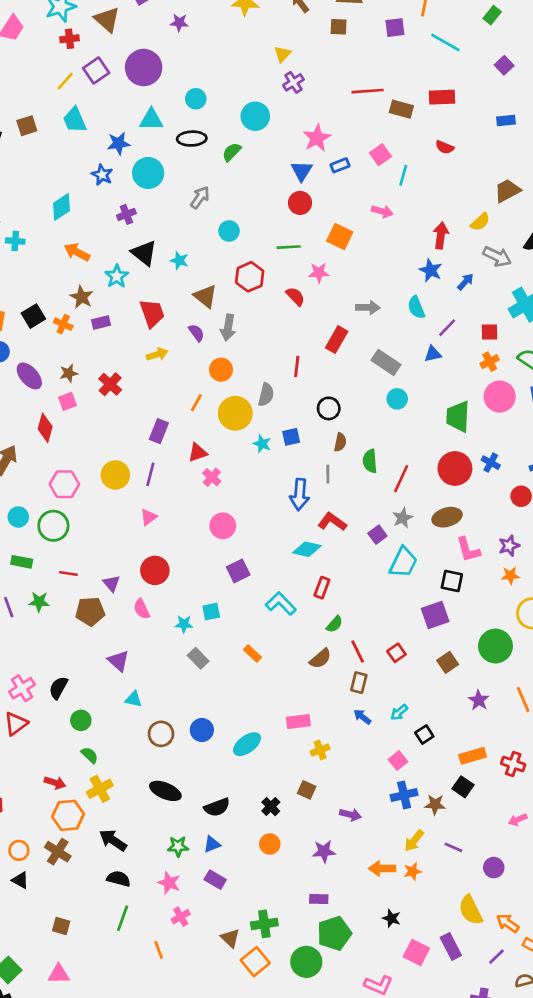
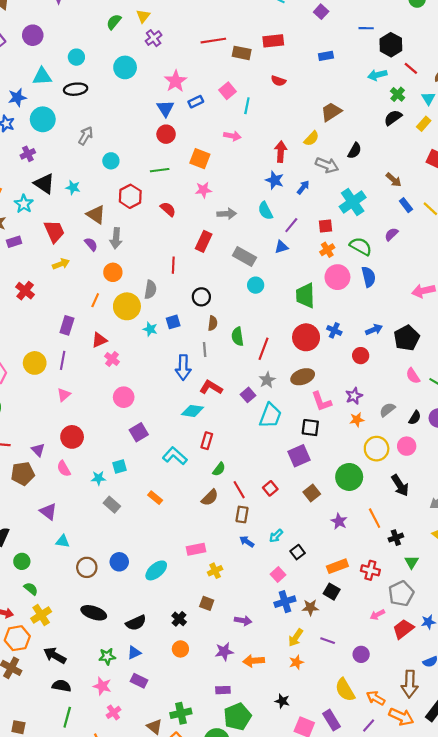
purple circle: (144, 68) -> (33, 35), size x0.7
green semicircle: (232, 152) -> (114, 22), moved
pink star: (319, 273) -> (203, 190), moved
orange arrow: (382, 869) -> (254, 661), moved

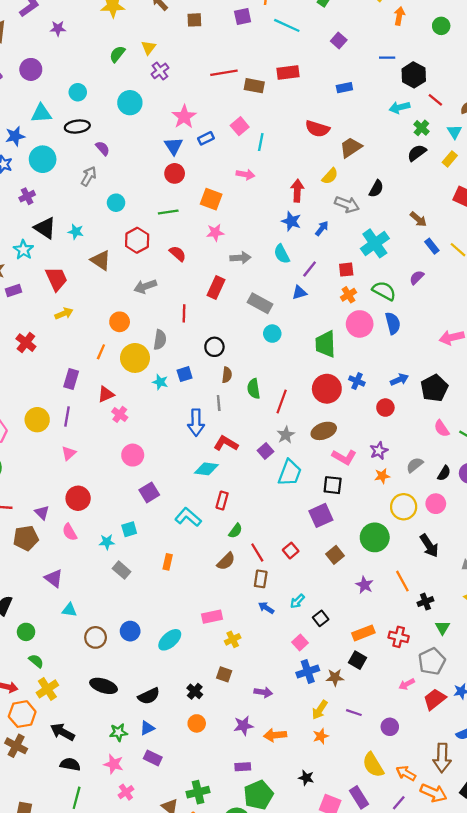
red semicircle: (278, 81) -> (317, 129), moved, size x1.5
gray arrow: (116, 238) -> (145, 286), moved, turned 66
purple semicircle: (91, 244) -> (103, 148), moved
pink L-shape: (321, 401) -> (344, 457), turned -40
orange rectangle: (155, 498) -> (168, 562), turned 64

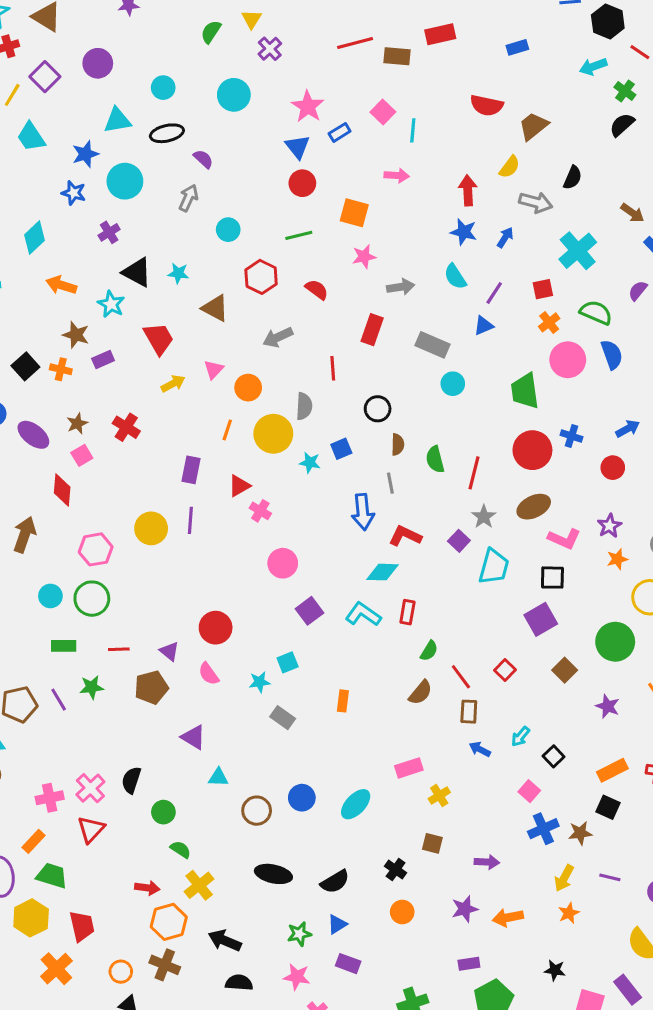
pink triangle: (69, 453) -> (214, 369), moved
cyan L-shape: (188, 517) -> (363, 614), moved

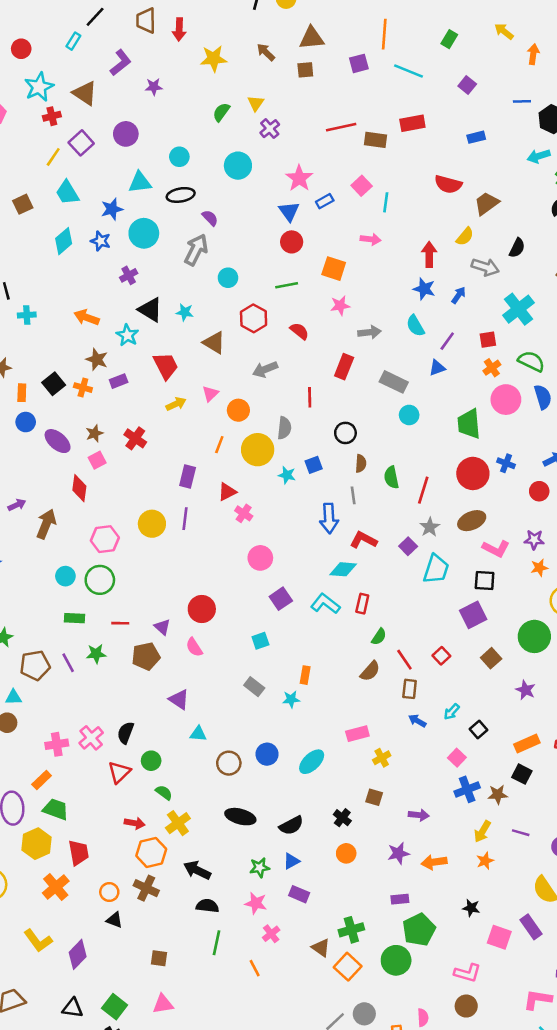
gray arrow: (188, 198) -> (196, 250), size x1.4
cyan diamond: (34, 238) -> (64, 241), moved
purple star: (610, 526) -> (534, 540), turned 30
cyan star: (259, 682) -> (291, 699), moved
red triangle: (91, 829) -> (119, 772), moved

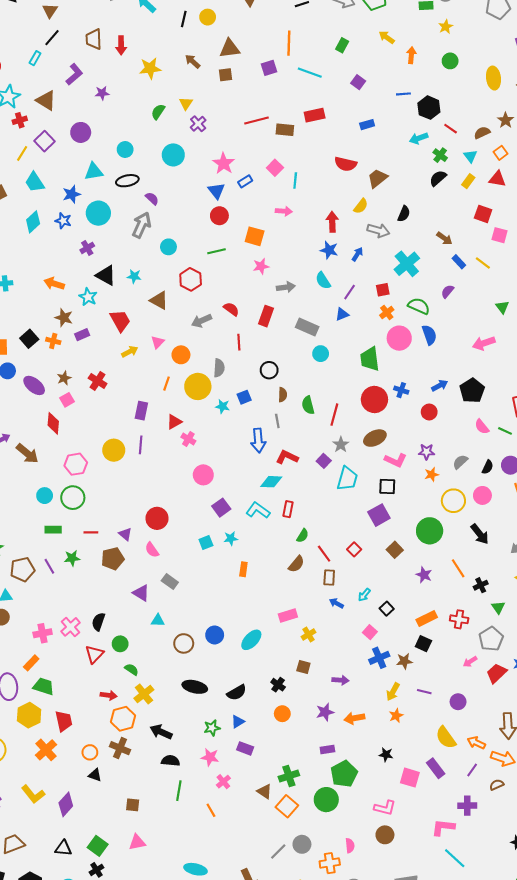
red semicircle: (299, 331) -> (231, 309), moved
brown arrow: (46, 524) -> (27, 453), turned 110
gray rectangle: (254, 687) -> (170, 581), moved
cyan star: (291, 699) -> (231, 538), moved

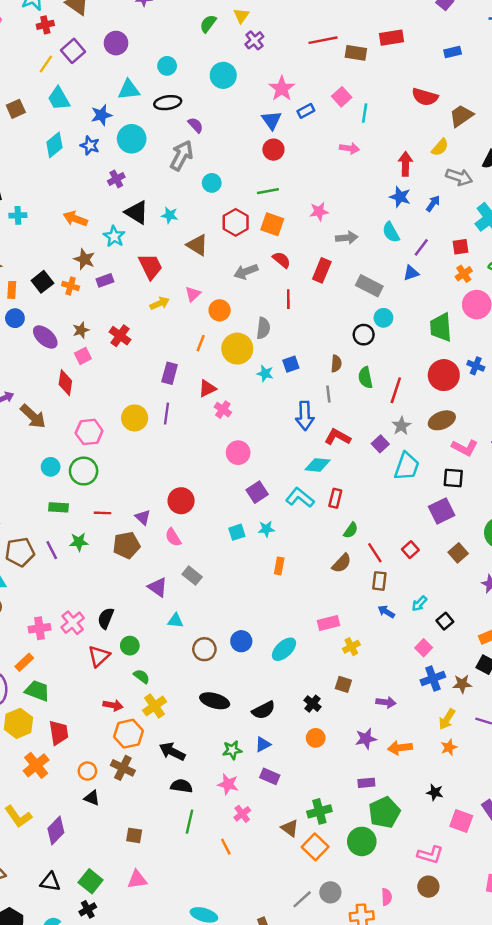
orange square: (255, 236) -> (272, 224), moved
black circle: (269, 370) -> (364, 335), moved

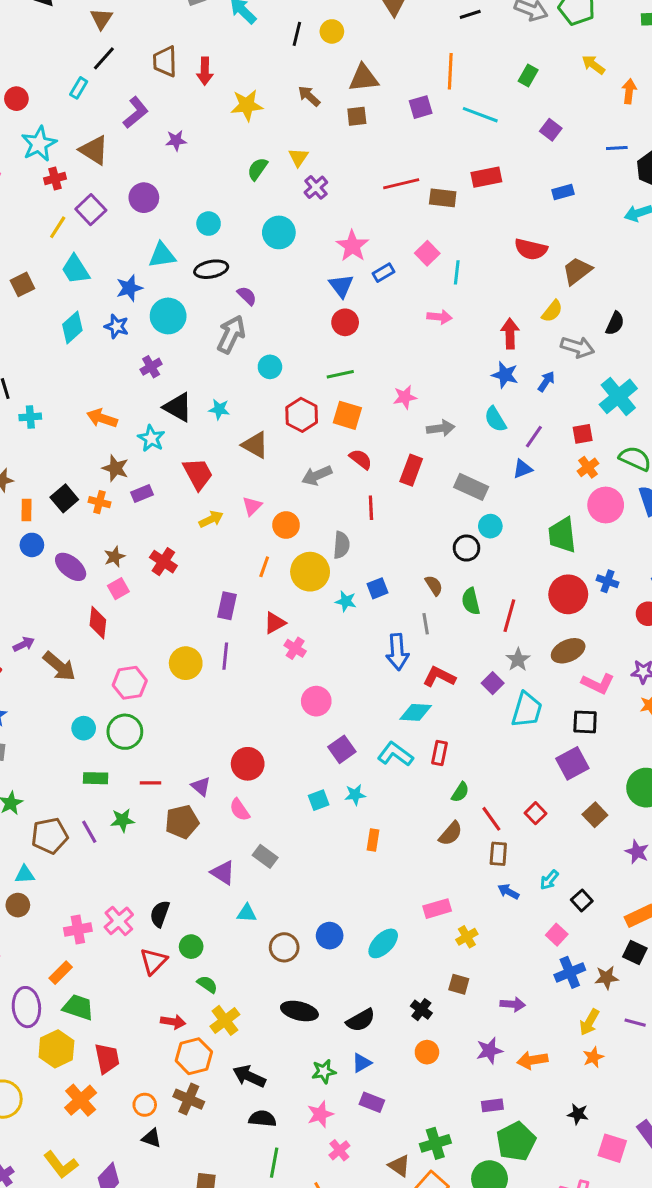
brown semicircle: (336, 364) -> (434, 585), turned -35
pink star: (228, 784) -> (320, 1114), turned -30

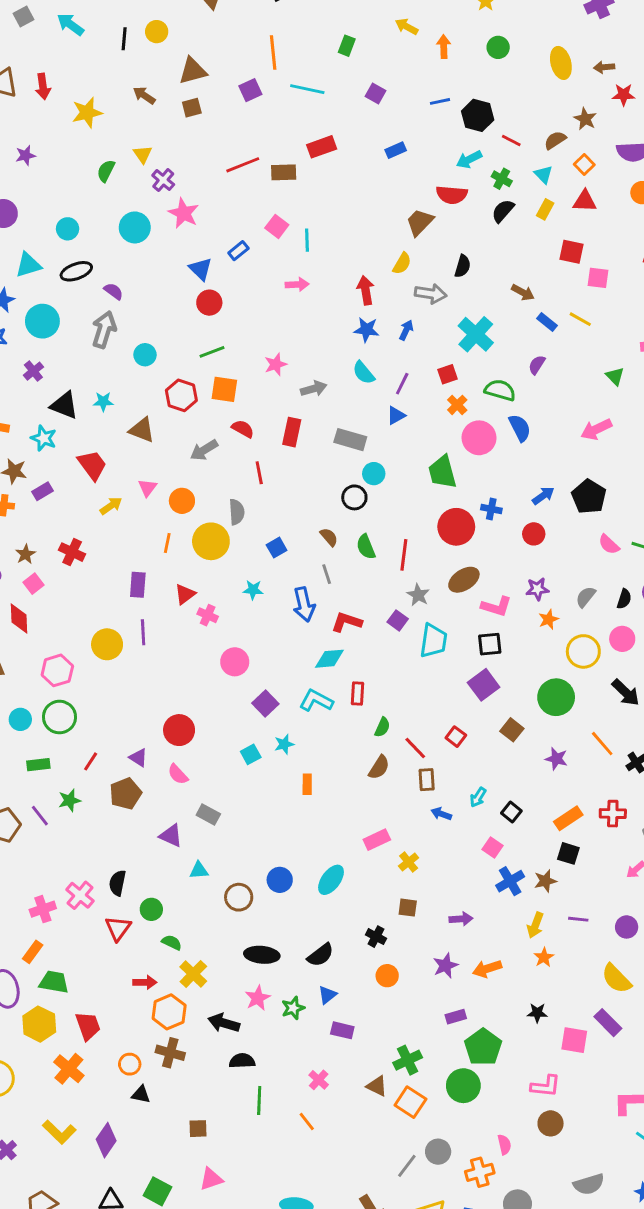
pink star: (352, 246) -> (184, 213), moved
red semicircle: (531, 249) -> (452, 195), moved
cyan star: (346, 601) -> (253, 590), moved
red line: (151, 783) -> (91, 761), turned -48
pink star: (320, 1114) -> (258, 998), moved

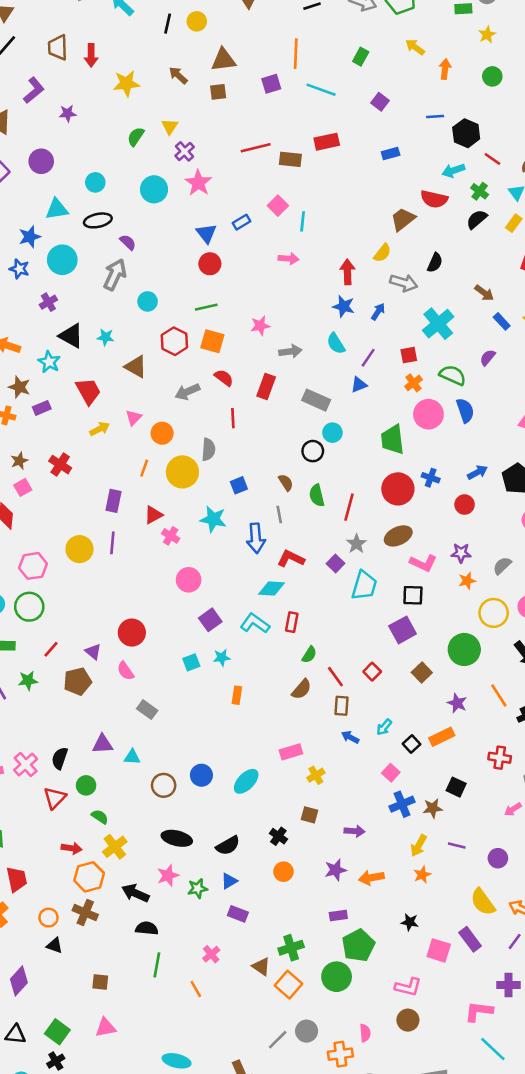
cyan star: (253, 590) -> (213, 519), size x1.5
orange rectangle: (568, 818) -> (442, 737), moved
purple triangle: (171, 836) -> (102, 744), moved, turned -35

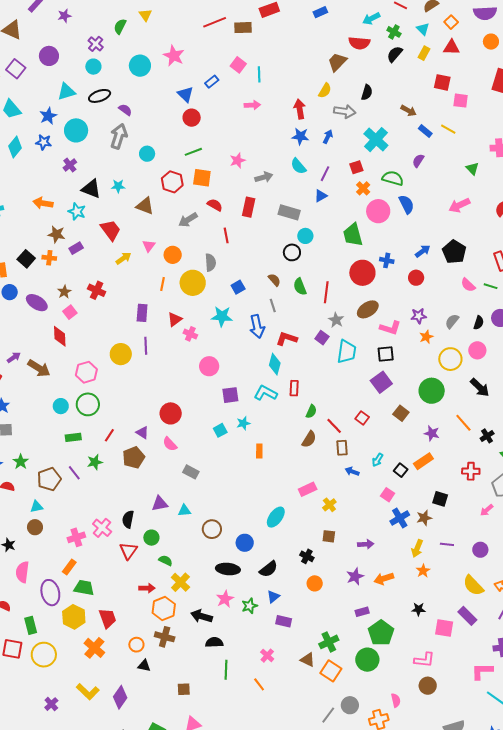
purple cross: (185, 151) -> (96, 44), moved
cyan diamond: (272, 589) -> (275, 364), turned -70
purple square: (210, 620) -> (230, 395), turned 36
blue circle: (201, 775) -> (245, 543), moved

